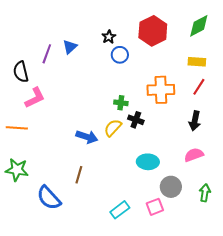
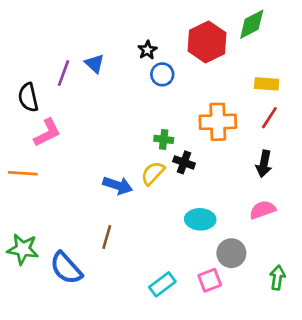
green diamond: (199, 26) -> (252, 24), moved
blue triangle: (70, 47) -> (95, 64), turned -35
green star: (17, 170) -> (23, 249), moved
green arrow: (205, 193) -> (277, 278), moved

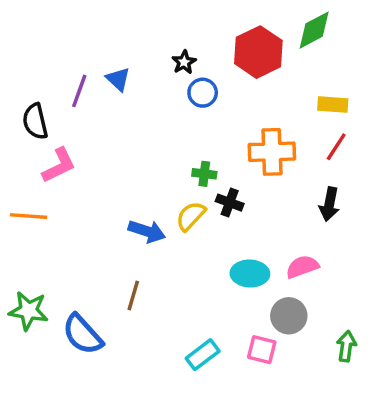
pink semicircle: (263, 210) -> (302, 267), moved
pink square: (210, 280) -> (262, 350), turned 35

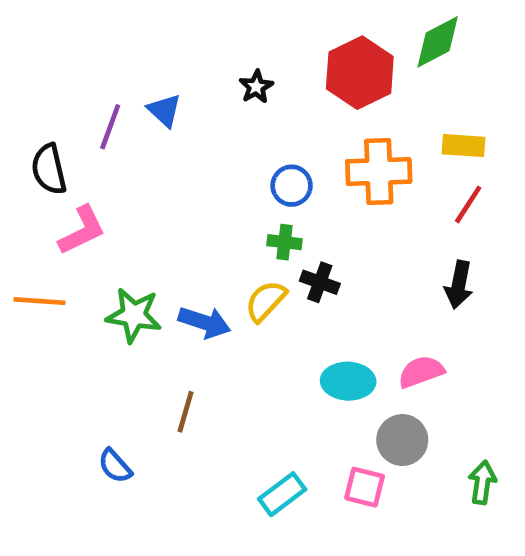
blue circle: (203, 93) -> (292, 186), moved
orange cross: (272, 152) -> (379, 172), moved
green star: (28, 311) -> (134, 315), moved
blue semicircle: (83, 334) -> (115, 466), size x0.6

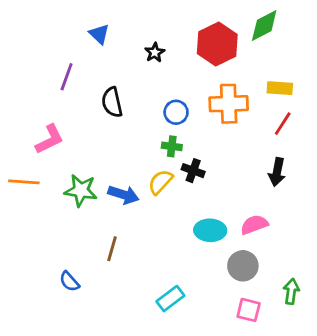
blue triangle: (164, 110) -> (99, 34), moved
black semicircle: (49, 169) -> (112, 102), moved
pink square: (365, 487) -> (249, 310), moved

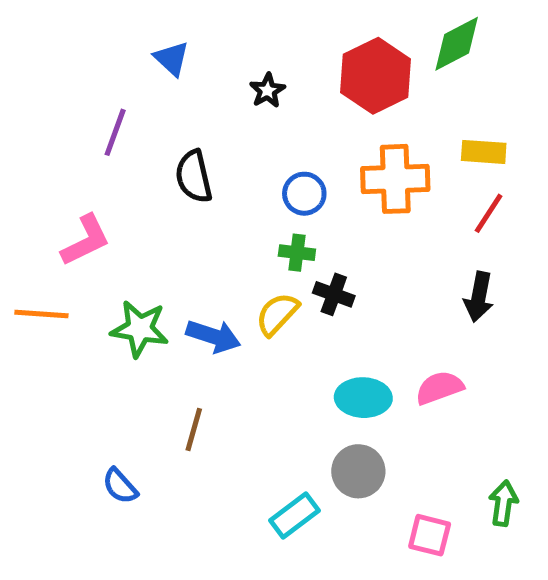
gray circle: (243, 266) -> (358, 471), moved

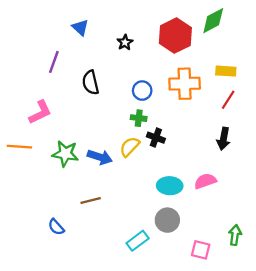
brown line: (194, 430) -> (91, 201), turned 60

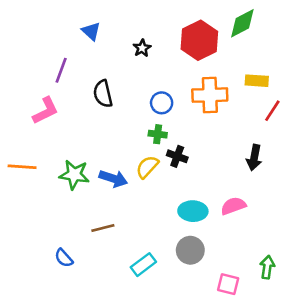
red line: (228, 100) -> (272, 111), moved
pink L-shape: (40, 112) -> (46, 111), moved
cyan rectangle: (138, 241) -> (143, 265), moved

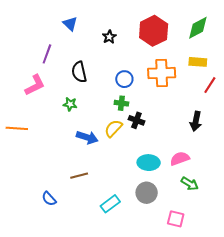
green diamond: (242, 23) -> (198, 28), moved
green star: (74, 175) -> (70, 104), moved, size x0.6
green arrow: (267, 267) -> (190, 184), moved, turned 114

